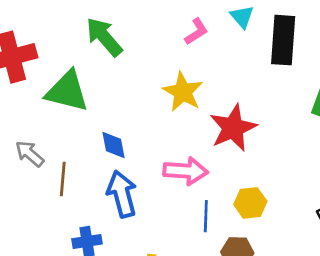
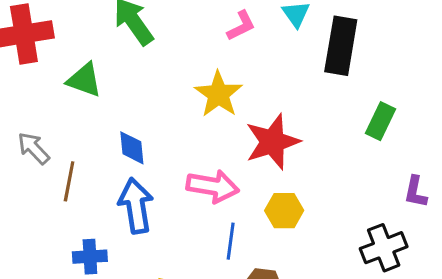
green triangle: (67, 91) -> (84, 80), size x0.7
yellow hexagon: (250, 203) -> (284, 211), moved

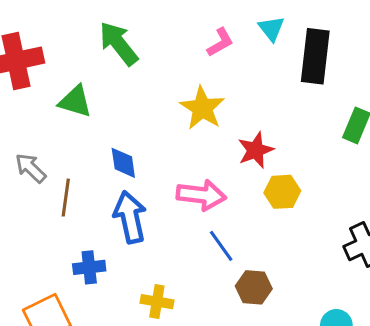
red star: (273, 142) -> (256, 150), size x0.7
yellow hexagon: (284, 211) -> (282, 192), moved
blue line: (231, 241) -> (221, 246), turned -40

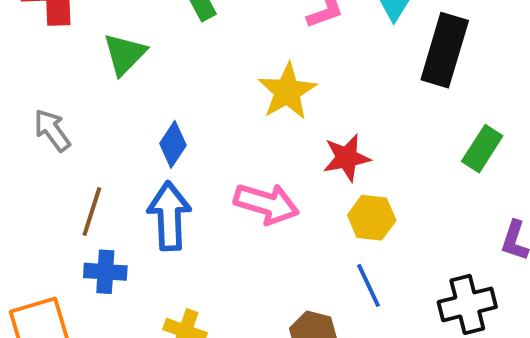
green triangle: (75, 101) -> (125, 54), turned 48
blue diamond: (123, 163) -> (173, 144), turned 32
brown line: (66, 198) -> (92, 212), moved
blue line: (221, 246) -> (369, 285), moved

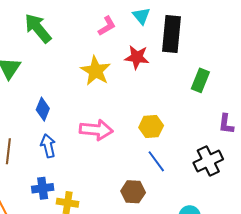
red star: (347, 158) -> (137, 57), moved, turned 30
blue arrow: (169, 216) -> (48, 146), size x0.7
blue cross: (105, 272) -> (43, 188), moved

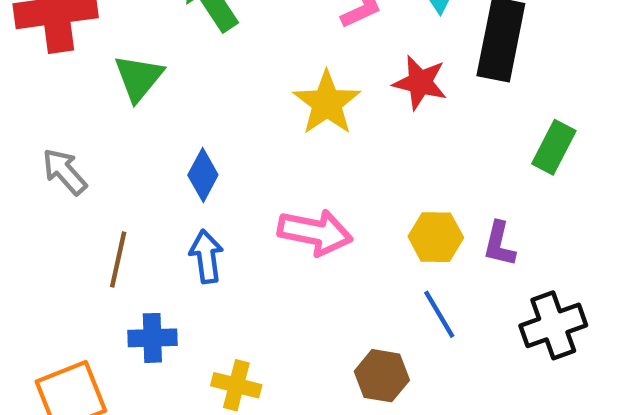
purple L-shape: (226, 124) -> (499, 244), moved
blue cross: (43, 188) -> (152, 338), moved

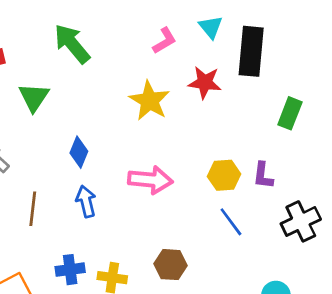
blue cross: (152, 338) -> (70, 270), moved
brown hexagon: (382, 376) -> (171, 265), moved

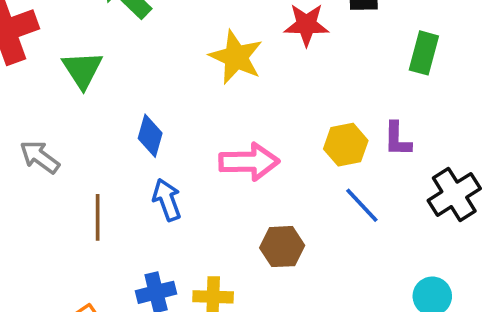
brown hexagon: (171, 265) -> (282, 247), moved

